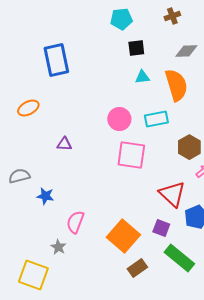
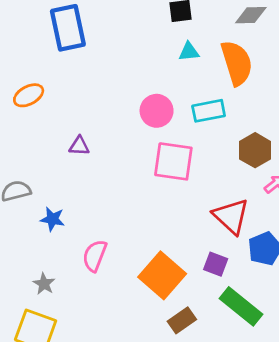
gray star: (58, 247) -> (44, 284), moved

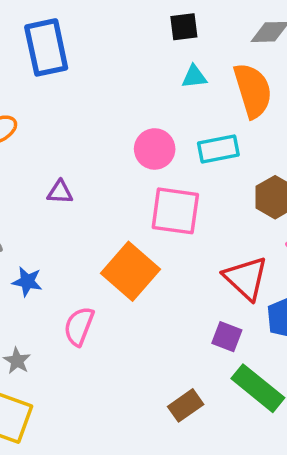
orange square: (162, 275) -> (131, 271), moved

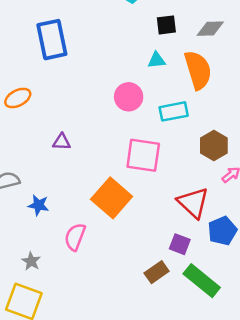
black square: (184, 27) -> (166, 25), moved
pink circle: (155, 149) -> (129, 97), moved
brown rectangle: (186, 405) -> (157, 272), moved

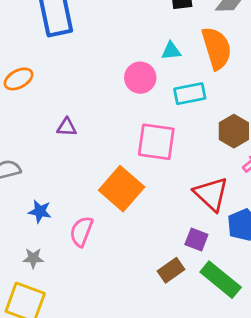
cyan triangle: (157, 60) -> (171, 51), moved
blue star: (38, 205) -> (40, 211), moved
gray star: (31, 261) -> (33, 258), turned -30

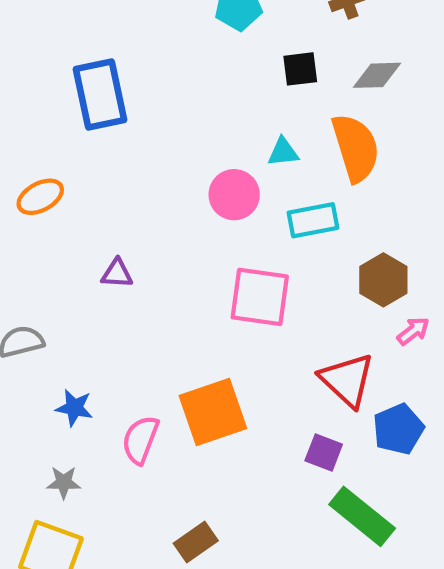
orange square: (122, 189) -> (213, 412), moved, turned 30
brown rectangle: (171, 270) -> (196, 542), moved

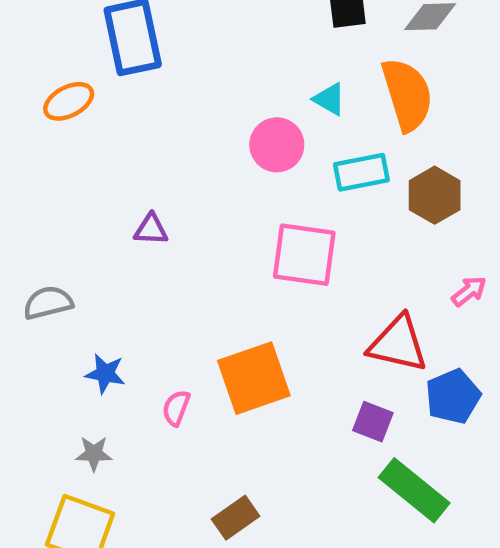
cyan triangle: (283, 152) -> (329, 99), turned 36
orange ellipse: (40, 197) -> (69, 101), moved
brown hexagon: (383, 280) -> (435, 195), moved
red triangle: (347, 380) -> (398, 344), turned -30
pink semicircle: (140, 440) -> (176, 408), size x0.7

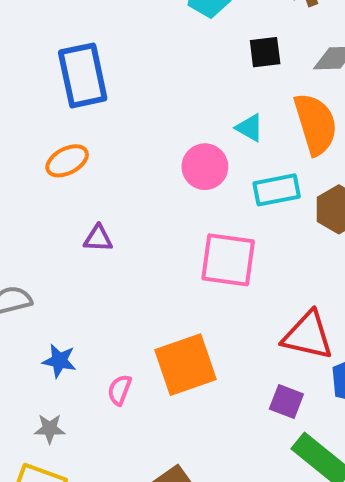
orange ellipse: (69, 101) -> (67, 161), moved

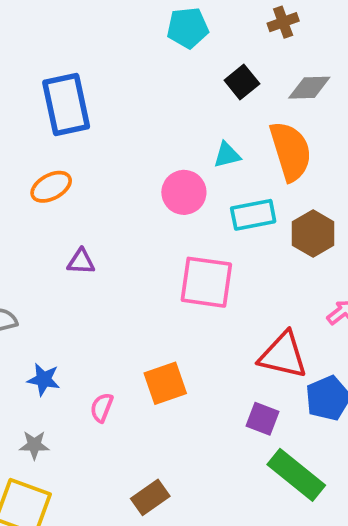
black square: (265, 52) -> (242, 82), turned -32
cyan triangle: (250, 128) -> (227, 155), turned -44
orange square: (185, 365) -> (165, 383), size x0.7

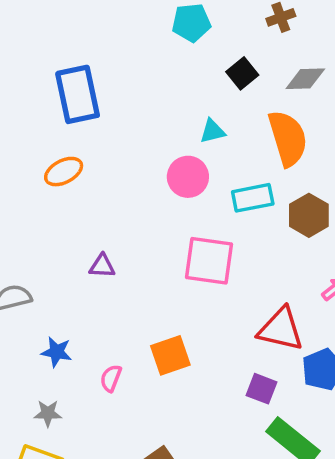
cyan triangle: (227, 155) -> (212, 131), moved
purple triangle: (81, 262) -> (102, 266), moved

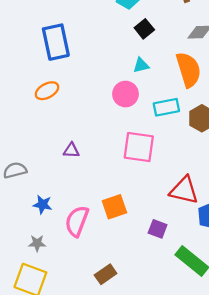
black square: (242, 73) -> (144, 29), moved
pink semicircle: (111, 378) -> (77, 221), size x1.8
purple square: (262, 389) -> (158, 229), moved

